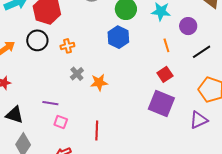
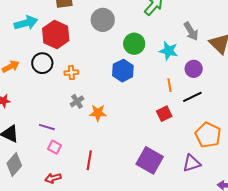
black line: (202, 52) -> (192, 97), moved
purple square: (161, 103) -> (150, 160), moved

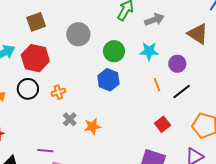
gray arrow: (191, 31) -> (154, 20), moved, turned -66
red square: (164, 114) -> (163, 124), moved

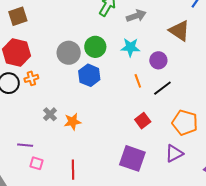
gray circle: (78, 34) -> (69, 53), moved
orange cross: (58, 92) -> (31, 78), moved

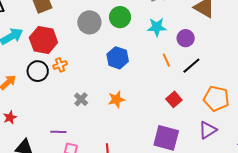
green circle: (95, 47) -> (120, 17), moved
gray circle: (69, 53) -> (89, 22), moved
orange star: (73, 122) -> (116, 99), moved

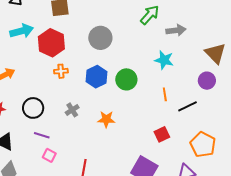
green circle: (120, 17) -> (126, 79), moved
purple circle: (186, 38) -> (207, 81), moved
blue hexagon: (118, 58) -> (97, 77), moved
black circle: (38, 71) -> (33, 108), moved

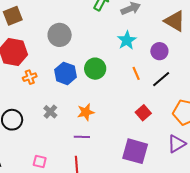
cyan star: (164, 60) -> (127, 40), turned -30
purple circle: (207, 81) -> (159, 51), moved
purple line: (42, 135) -> (82, 137), moved

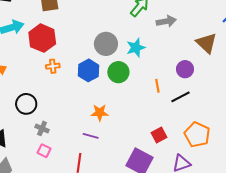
gray circle: (60, 35) -> (106, 44), moved
cyan star: (127, 40) -> (136, 48), moved
gray cross: (50, 112) -> (42, 128), moved, turned -32
red square: (143, 113) -> (159, 135), moved

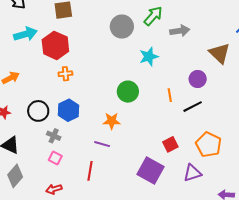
gray circle: (106, 44) -> (122, 27), moved
blue hexagon: (88, 70) -> (68, 110), moved
green circle: (118, 72) -> (128, 92), moved

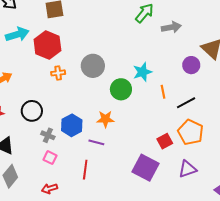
gray circle: (122, 27) -> (93, 66), moved
cyan star: (149, 57) -> (142, 72), moved
purple circle: (198, 79) -> (191, 65), moved
blue hexagon: (68, 110) -> (72, 125), moved
orange pentagon: (209, 145) -> (191, 132), moved

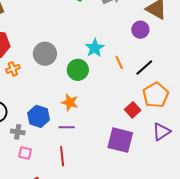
orange star: (105, 119) -> (70, 102), turned 30
orange pentagon: (191, 132) -> (156, 95), turned 30

